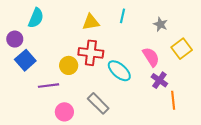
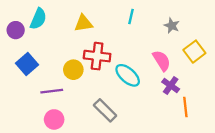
yellow triangle: (91, 22) -> (84, 23), moved
purple circle: (15, 39) -> (16, 30), moved
pink circle: (64, 112) -> (54, 119), moved

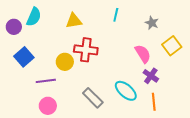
cyan ellipse: (128, 75) -> (126, 91), moved
orange line: (185, 107) -> (154, 102), moved

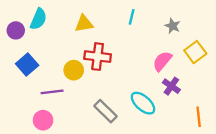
pink semicircle: (143, 54) -> (162, 61), turned -108
orange line: (154, 102) -> (199, 117), moved
pink circle: (48, 106) -> (43, 120), moved

